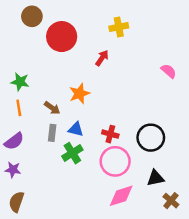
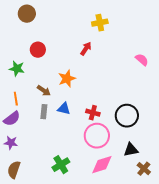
red circle: (62, 37) -> (38, 50), moved, size x0.6
orange line: (19, 108) -> (16, 99), moved
green cross: (72, 153) -> (61, 165), moved

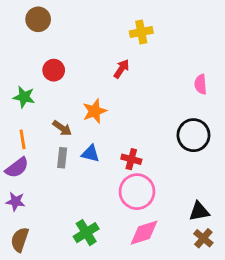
pink semicircle: (142, 60) -> (201, 84), turned -136
black circle: (127, 116) -> (193, 135), moved
black triangle: (131, 150) -> (199, 211), moved

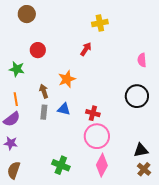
brown arrow: (62, 128) -> (44, 91), turned -144
green cross: (86, 233) -> (61, 165), turned -36
pink diamond: (144, 233) -> (102, 165), turned -45

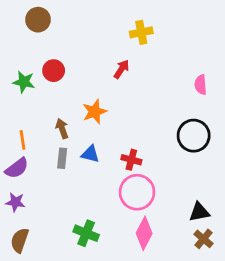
green star: (17, 69) -> (24, 82), moved

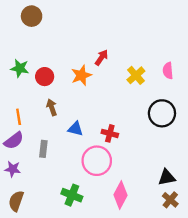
yellow cross: (141, 32) -> (136, 75), moved, turned -30
red circle: (54, 71) -> (45, 77), moved
orange star: (95, 112) -> (81, 75), moved
gray rectangle: (62, 158) -> (43, 149), moved
pink circle: (137, 192) -> (97, 161), moved

